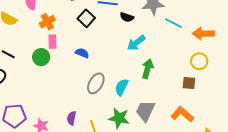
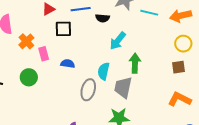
black square: (86, 18) -> (63, 29), turned -30
pink rectangle: (52, 42) -> (44, 54), moved
cyan semicircle: (122, 87) -> (104, 71), moved
gray trapezoid: (145, 111) -> (123, 87), moved

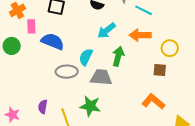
orange arrow: (181, 16) -> (140, 35), moved
blue semicircle: (68, 64) -> (53, 41), size x1.6
gray trapezoid: (123, 87) -> (101, 77), turned 70
gray ellipse: (88, 90) -> (67, 72), turned 60

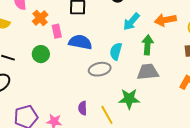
gray trapezoid: (101, 77) -> (148, 72), moved

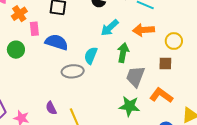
gray trapezoid: (148, 72) -> (135, 77), moved, turned -70
green star: (129, 99) -> (129, 106), moved
purple semicircle: (83, 108) -> (51, 108), turned -32

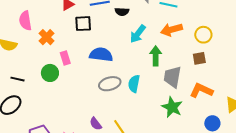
pink rectangle: (34, 29) -> (65, 58), moved
blue semicircle: (57, 42) -> (101, 55), moved
cyan semicircle: (91, 56) -> (134, 84), moved
green star: (129, 106) -> (172, 107), turned 30

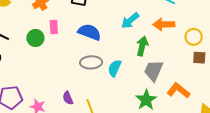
brown square: (199, 58) -> (199, 58), moved

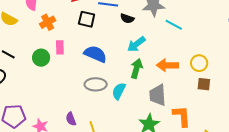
orange arrow: (164, 24) -> (167, 65), moved
green arrow: (142, 46) -> (137, 69), moved
gray trapezoid: (154, 71) -> (158, 95), turned -30
orange L-shape: (178, 91) -> (182, 116), turned 45

